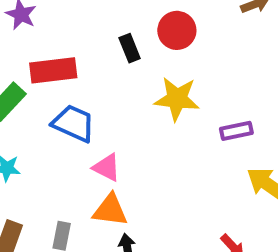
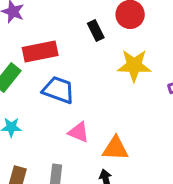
pink triangle: (107, 167) -> (79, 132), moved
orange triangle: (110, 210) -> (115, 148), moved

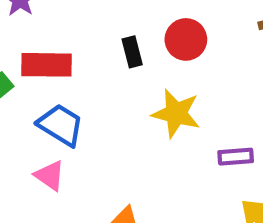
pink triangle: (79, 132) -> (50, 175), moved

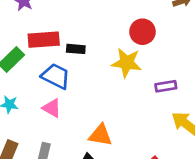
red circle: (186, 39) -> (142, 32), moved
black rectangle: (132, 52) -> (76, 49), moved, turned -66

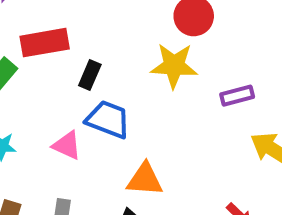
black rectangle: (76, 49) -> (90, 75), moved, turned -66
blue trapezoid: (56, 76) -> (108, 119), moved

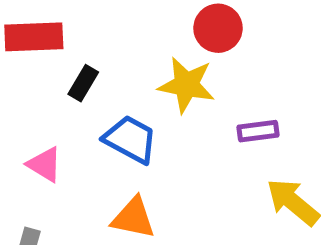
blue trapezoid: (108, 119) -> (130, 139), moved

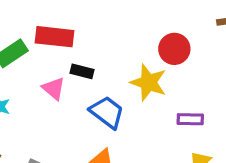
black rectangle: (83, 83) -> (82, 71), turned 65
pink triangle: (45, 165) -> (54, 88), moved

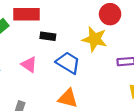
pink triangle: (54, 88) -> (29, 65), moved

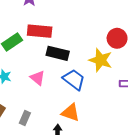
black rectangle: (48, 36) -> (58, 53), size x1.5

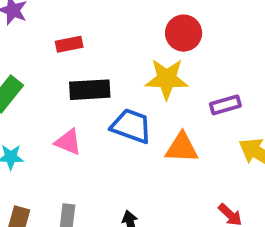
red rectangle: (40, 31) -> (69, 44), moved, size x0.6
orange triangle: (71, 113) -> (182, 148), moved

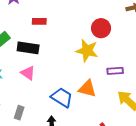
black rectangle: (90, 90) -> (28, 48), moved
blue trapezoid: (131, 126) -> (62, 97), moved

